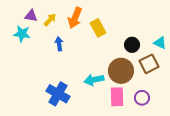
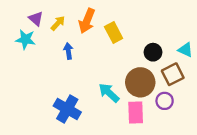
purple triangle: (31, 16) -> (36, 19), turned 32
cyan arrow: (94, 80) -> (109, 93), turned 54
purple circle: (142, 98) -> (165, 101), moved

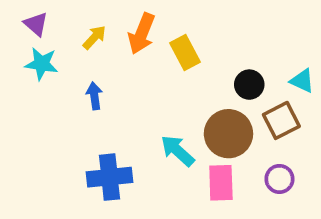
purple triangle: (36, 19) -> (36, 24), moved
blue arrow: (68, 51) -> (94, 96), moved
purple circle: (165, 101) -> (279, 179), moved
blue cross: (67, 109) -> (110, 177), turned -36

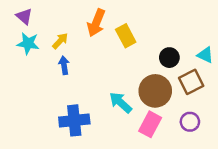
yellow arrow: (94, 37) -> (60, 41), moved
pink rectangle: (221, 183) -> (150, 124), turned 30

